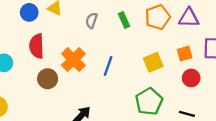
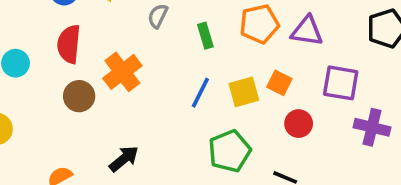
green rectangle: (124, 20) -> (205, 36), moved
orange square: (185, 54) -> (279, 83), moved, turned 35
blue line: (108, 66) -> (200, 93), moved

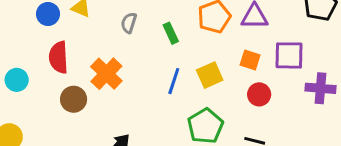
orange square: (279, 83) -> (250, 60), moved

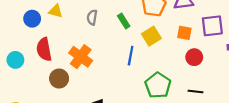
yellow square: (210, 75) -> (151, 36), moved
cyan circle: (17, 80) -> (15, 60), moved

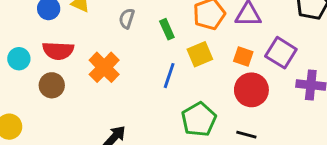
purple square: (212, 26) -> (281, 53), turned 30
red semicircle: (44, 49) -> (58, 51), turned -85
red circle: (194, 57) -> (251, 90), size x1.5
brown circle: (59, 79) -> (52, 85), moved

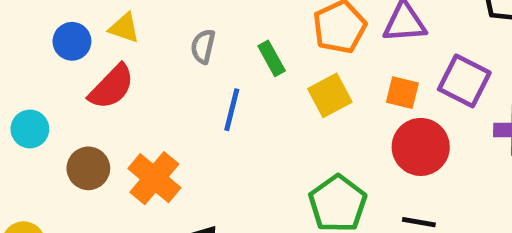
red semicircle: (58, 51) -> (112, 87), moved, turned -44
orange cross: (104, 67) -> (154, 178), moved
blue line: (169, 76) -> (232, 110), moved

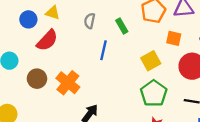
orange square: (402, 93) -> (174, 38), moved
yellow square: (330, 95) -> (151, 61), moved

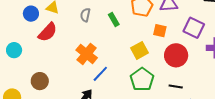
blue line: (104, 50) -> (100, 74), moved, turned 30
brown circle: (37, 79) -> (40, 81), moved
orange cross: (68, 83) -> (87, 54), moved

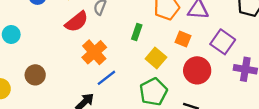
green rectangle: (114, 20) -> (137, 32), moved, turned 40
red semicircle: (48, 32) -> (77, 22), moved
yellow square: (140, 50) -> (156, 58), turned -30

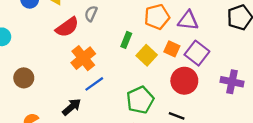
purple square: (223, 42) -> (197, 53), moved
yellow square: (156, 58) -> (147, 55), moved

